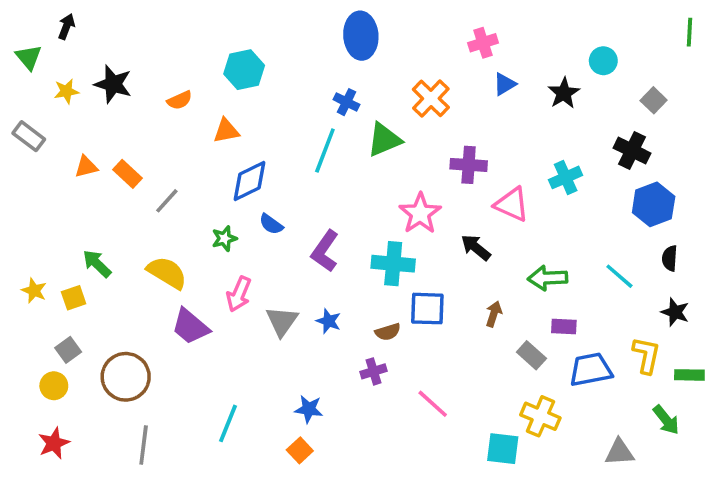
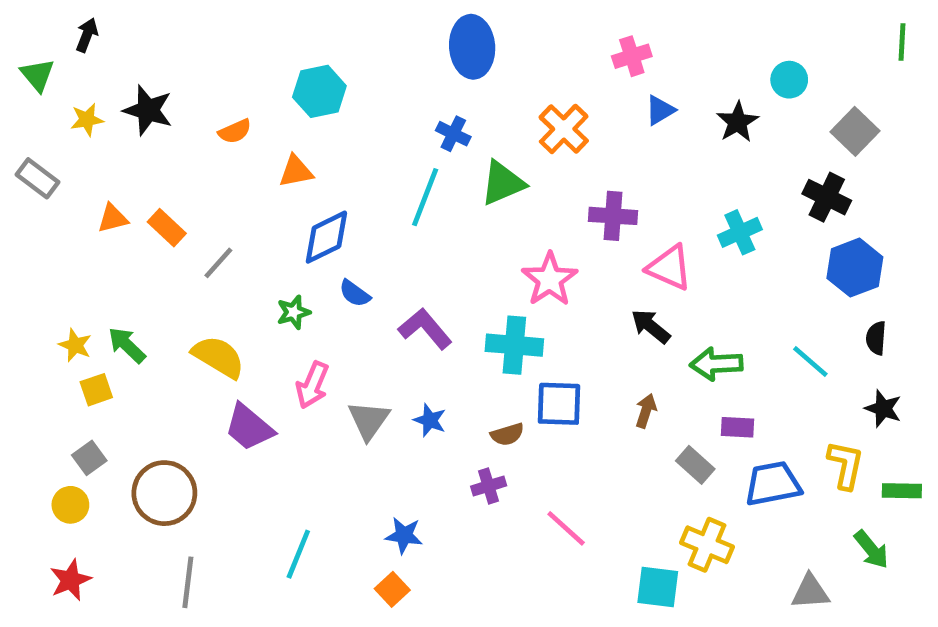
gray square: (654, 100) -> (855, 131), size x1.4
black arrow: (476, 247) -> (651, 326), moved
purple L-shape: (325, 251) -> (425, 329), turned 105
yellow star: (34, 291) -> (75, 345), moved

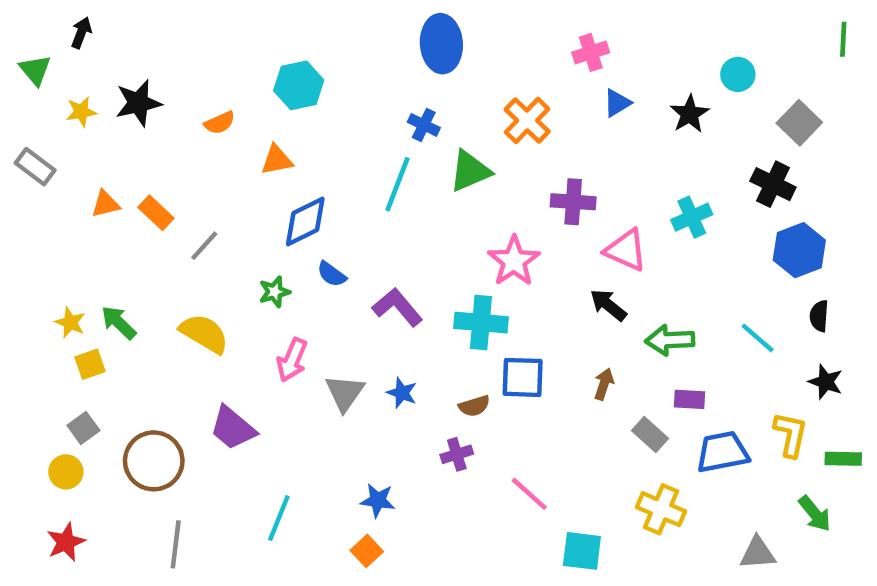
black star: (148, 110) -> (138, 103), turned -30
purple trapezoid: (249, 427) -> (233, 428), moved
cyan square: (658, 587) -> (582, 551), moved

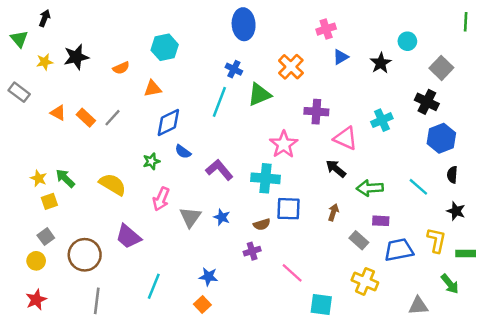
orange triangle: (105, 204) -> (58, 113), turned 42
gray line: (204, 246) -> (113, 118), moved

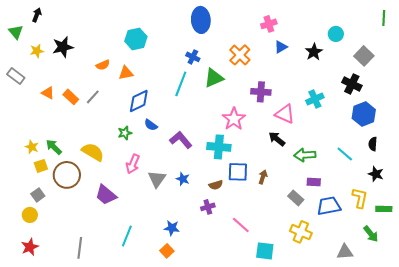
orange semicircle: (121, 68) -> (103, 65), moved
brown arrow: (333, 212) -> (263, 177), moved
brown circle: (85, 255) -> (67, 175), moved

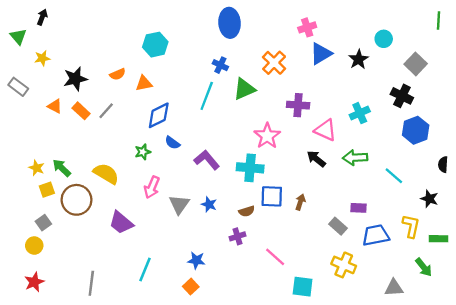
black star: (63, 47) -> (75, 79), moved
blue triangle: (281, 47) -> (321, 54), size x1.5
black semicircle: (373, 144) -> (443, 164), moved
green arrow: (305, 155) -> (355, 158), moved

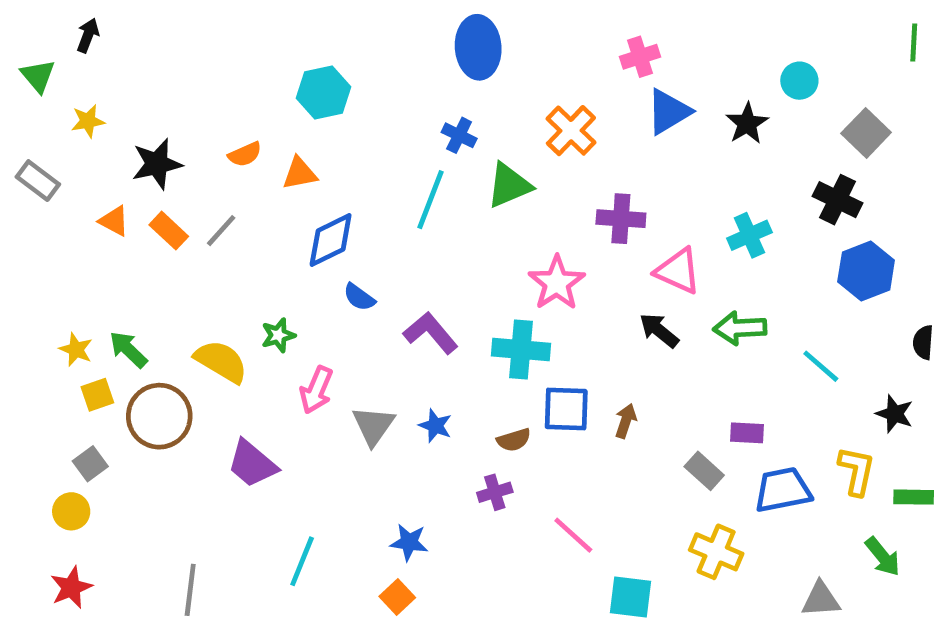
green star: (143, 152) -> (278, 335), moved

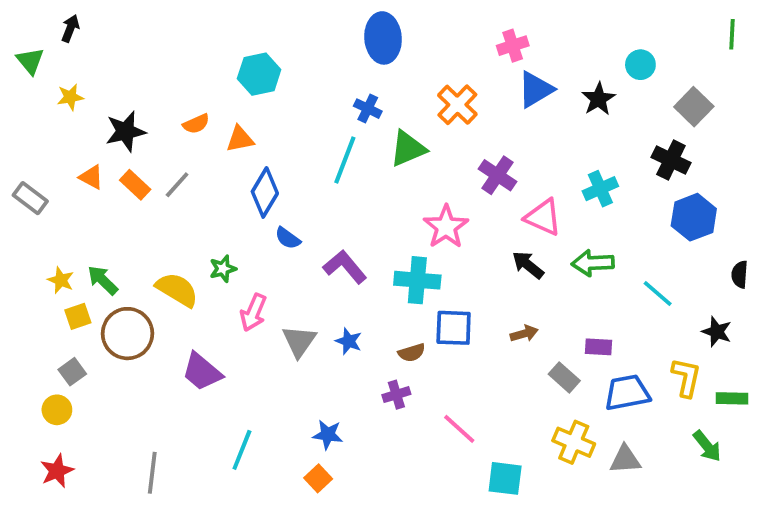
gray rectangle: (38, 181) -> (30, 198), moved
purple cross: (621, 219) -> (497, 175), turned 30
blue diamond: (331, 240) -> (265, 192), turned -33
brown arrow: (626, 421) -> (524, 334), moved, turned 56
gray triangle: (821, 599) -> (625, 459), moved

